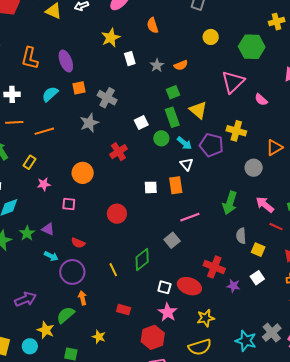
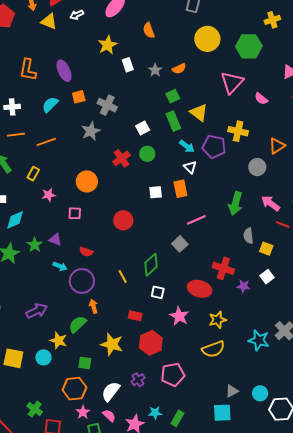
yellow circle: (211, 37) -> (207, 39), size x1.6
green circle: (161, 138) -> (147, 154), moved
white square: (164, 287) -> (158, 292), moved
yellow star: (99, 337) -> (112, 344), size x1.6
red hexagon: (153, 337) -> (151, 343), moved

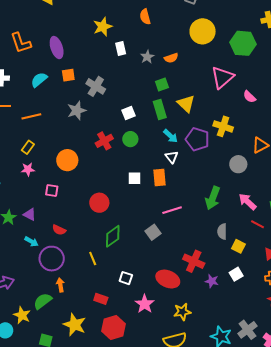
orange L-shape: (28, 70) -> (21, 43), turned -35
yellow rectangle: (33, 174) -> (28, 147), moved
green diamond: (151, 265) -> (113, 236), moved

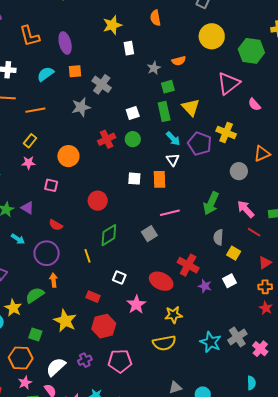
gray star: (147, 57) -> (154, 68), moved
cyan arrow: (31, 242) -> (18, 239), moved

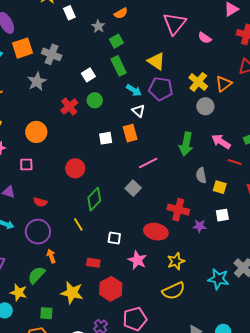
orange square: (75, 71) -> (22, 48), size x1.5
yellow triangle: (191, 107) -> (156, 61), moved
yellow cross: (226, 132) -> (198, 82), moved, turned 30
white square: (230, 281) -> (222, 215), turned 32

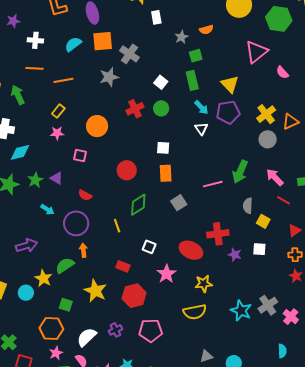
white square: (88, 75) -> (161, 82), turned -32
purple pentagon: (161, 89) -> (228, 112), turned -30
orange rectangle: (130, 133) -> (166, 173), moved
pink line: (148, 163) -> (213, 184), moved
red cross: (178, 210) -> (218, 234), turned -35

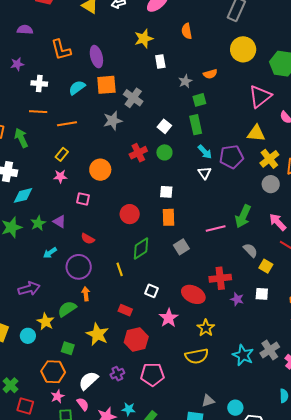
yellow triangle: (230, 84) -> (256, 133), moved, turned -42
gray semicircle: (248, 206) -> (250, 250), turned 133
cyan arrow: (47, 209) -> (50, 253), turned 112
yellow star: (204, 284) -> (206, 328), turned -30

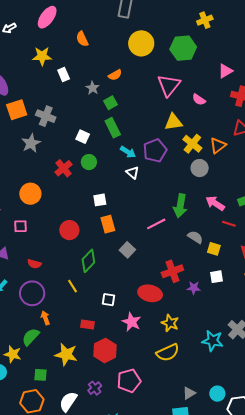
yellow star: (144, 39) -> (42, 56), turned 30

